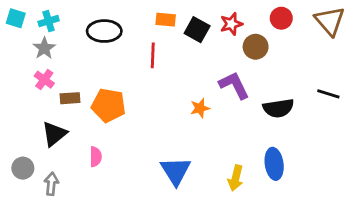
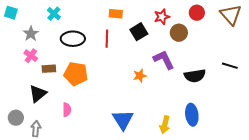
cyan cross: (49, 21) -> (54, 14), moved, turned -32
black square: (197, 30) -> (139, 32), moved, turned 30
black ellipse: (104, 31) -> (73, 39), moved

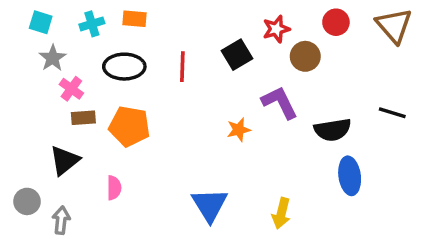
cyan square: (11, 13) -> (41, 22), moved
cyan cross: (54, 14) -> (92, 24), turned 32
orange rectangle: (116, 14) -> (135, 19), moved
pink cross: (31, 56) -> (71, 89), moved
blue ellipse: (192, 115) -> (350, 176), moved

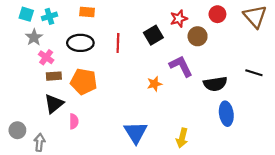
cyan cross: (92, 24) -> (49, 16), moved
black triangle: (65, 160) -> (54, 104), moved

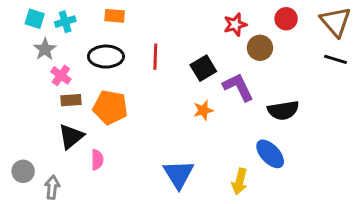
black square: (153, 35) -> (203, 68), moved
black line: (254, 73) -> (335, 59), moved
blue ellipse: (226, 114) -> (270, 154), moved, turned -35

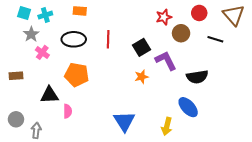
black line: (335, 59) -> (215, 39), moved
brown rectangle: (71, 100) -> (16, 76), moved
black triangle: (71, 136) -> (49, 95), turned 36

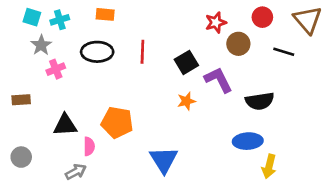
pink cross: (42, 52) -> (56, 69), turned 32
orange pentagon: (77, 75) -> (117, 122), moved
blue ellipse: (188, 107) -> (248, 141), turned -50
yellow arrow: (167, 126) -> (269, 166), moved
gray arrow: (36, 130) -> (76, 172), moved, turned 56

